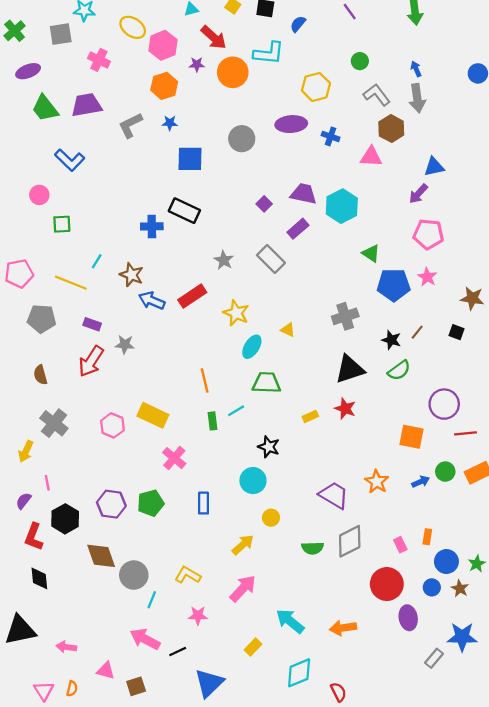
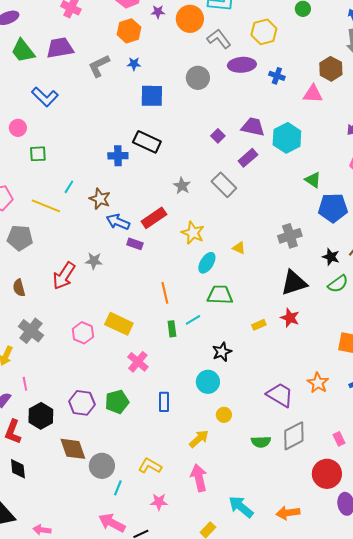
gray L-shape: (377, 95) -> (219, 39), moved
purple rectangle: (92, 324) -> (135, 244), moved
black star: (269, 447) -> (222, 352), turned 30
pink arrow: (243, 589) -> (199, 478), turned -56

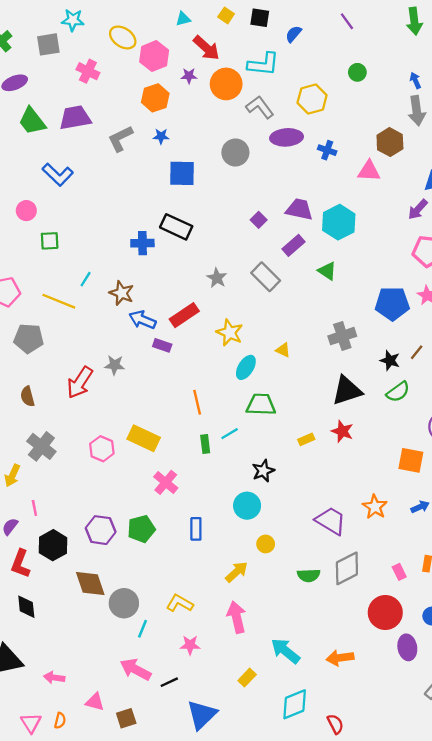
green triangle: (313, 180) -> (327, 271), moved

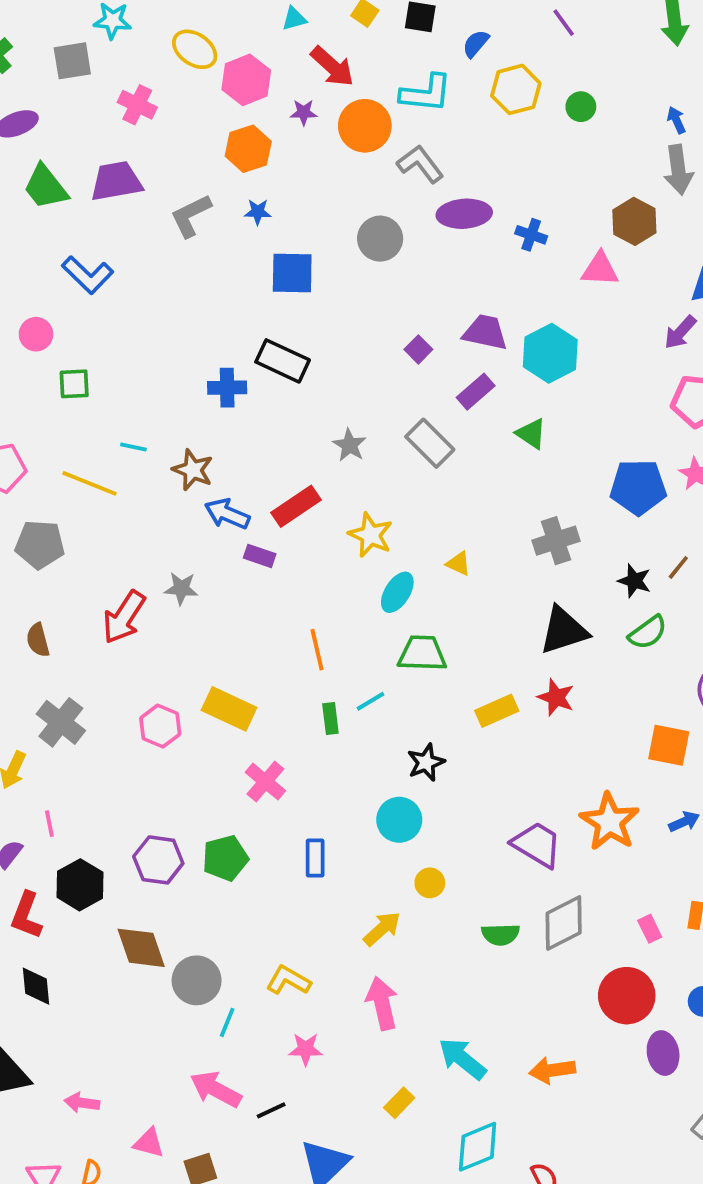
yellow hexagon: (312, 99) -> (516, 89), moved
cyan line: (86, 279) -> (133, 447), turned 70
yellow rectangle: (306, 439) -> (497, 711), size x1.5
orange star: (375, 507) -> (610, 822), size x1.4

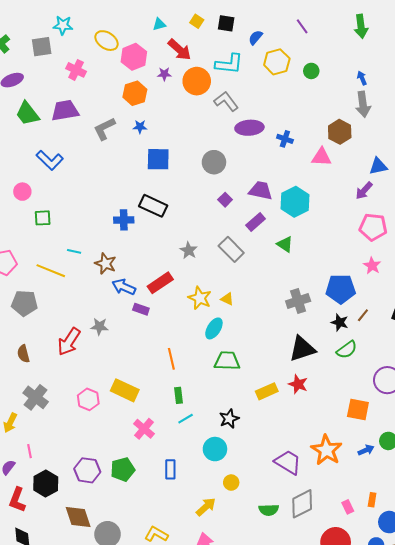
gray circle: (380, 239) -> (214, 162), moved
blue pentagon: (638, 487) -> (341, 289), moved
yellow triangle: (458, 564) -> (227, 299), moved
cyan line: (371, 701) -> (186, 419), moved

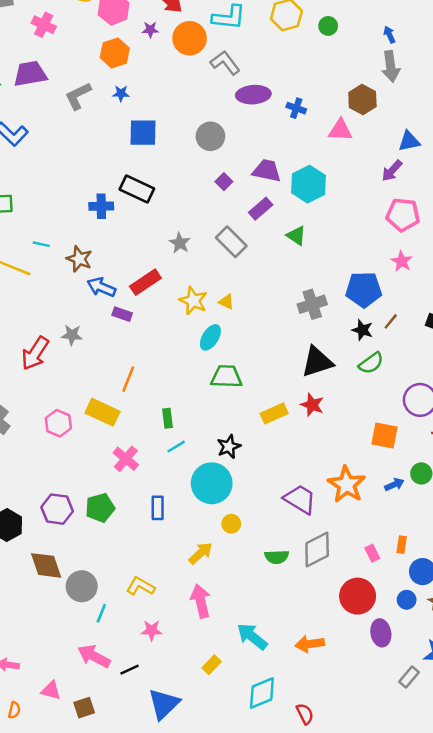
orange line: (171, 359) -> (128, 379), moved, turned 35
cyan circle: (215, 449) -> (212, 483), size x1.4

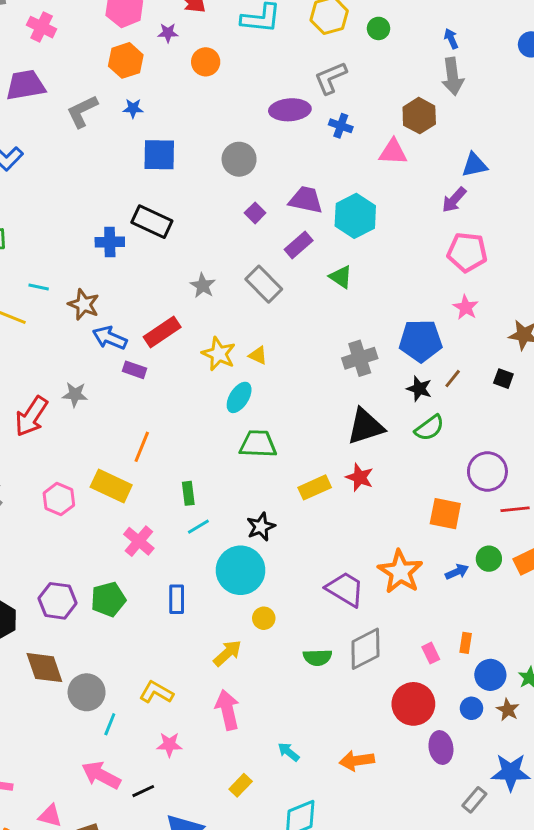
orange circle: (190, 38) -> (206, 62), moved, size x0.7
gray L-shape: (225, 63) -> (331, 78), moved, turned -76
cyan arrow: (252, 637) -> (288, 752), size x0.6

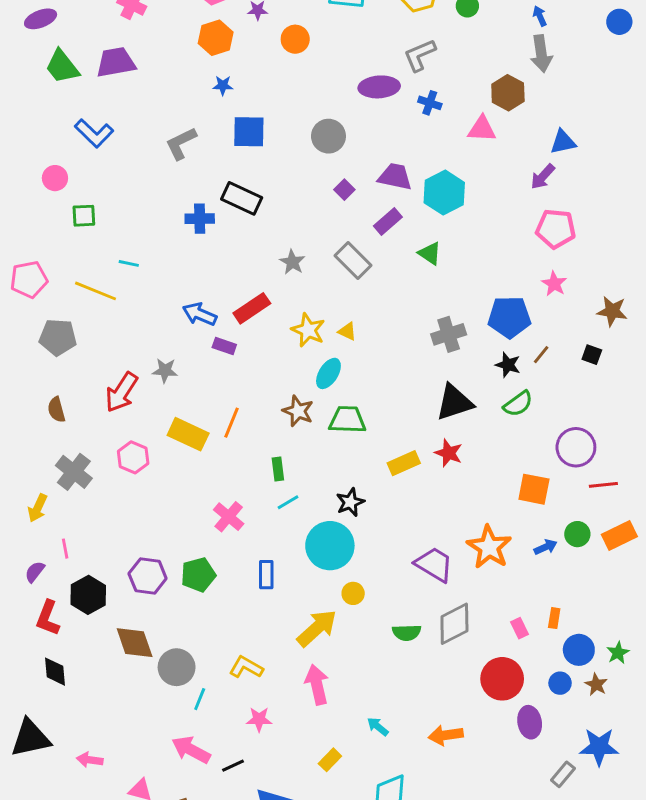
gray L-shape: (82, 111) -> (181, 143), moved
brown star: (84, 304) -> (298, 411), moved
yellow rectangle: (111, 486) -> (188, 434), moved
pink hexagon: (59, 499) -> (133, 457), moved
yellow arrow: (227, 653) -> (317, 628), size x1.4

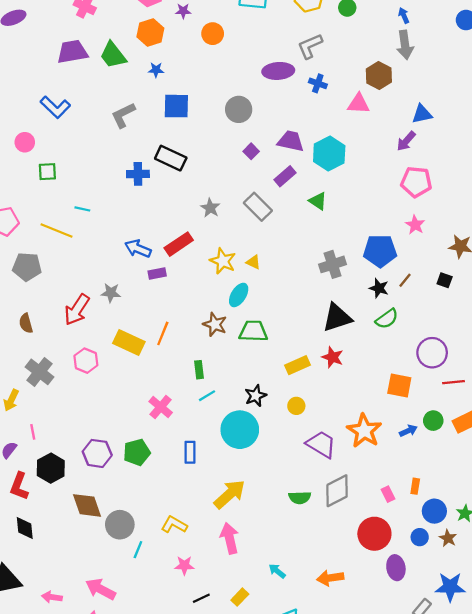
green trapezoid: (62, 67) -> (113, 55), moved
purple rectangle: (224, 346) -> (157, 273), turned -30
yellow circle: (353, 593) -> (296, 406), moved
pink arrow: (191, 750) -> (101, 589), moved
black line: (233, 766) -> (201, 598), moved

